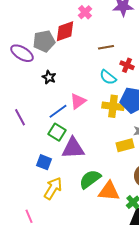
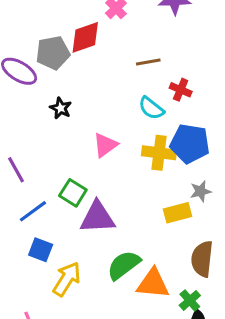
blue line: (58, 111) -> (33, 211), moved
blue square: (44, 162) -> (41, 250), moved

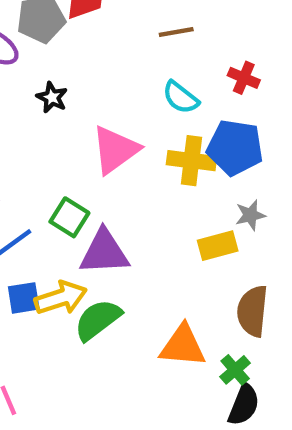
red cross: (181, 90) -> (244, 78), moved
pink triangle: (105, 145) -> (115, 150), size x1.4
blue square: (41, 250) -> (24, 298), turned -30
green semicircle: (124, 265) -> (98, 320), moved
yellow arrow: (67, 279) -> (61, 298), moved, turned 40

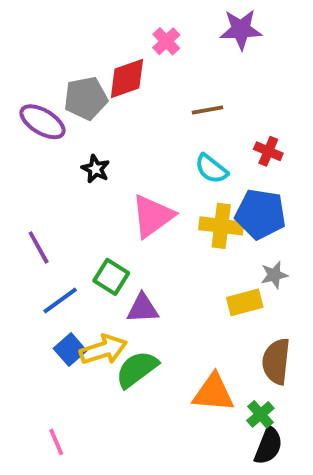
purple triangle: (104, 252) -> (143, 308), size x0.7
blue square: (24, 298) -> (70, 350), turned -32

